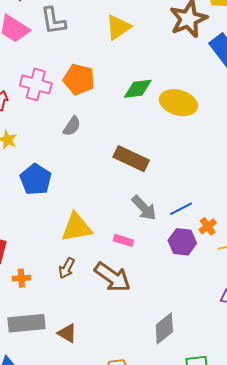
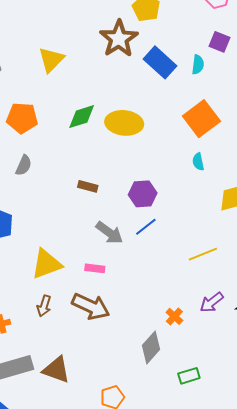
brown rectangle: (131, 159) -> (88, 186), size x0.6
orange cross: (208, 226) -> (174, 316), moved
purple hexagon: (182, 242) -> (143, 194), moved
brown triangle: (67, 333) -> (56, 370), size x1.4

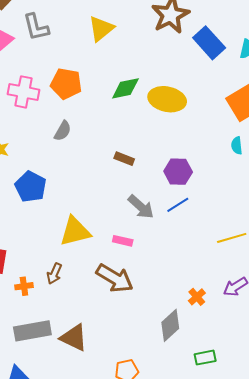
brown arrow: (44, 306) -> (54, 274), moved

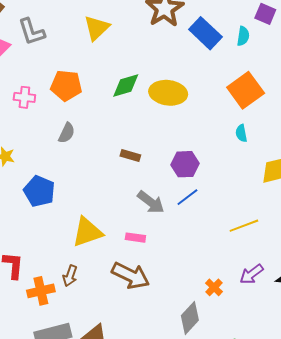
pink cross: (23, 92) -> (24, 97), size x0.7
orange cross: (24, 286) -> (41, 291), size x1.5

